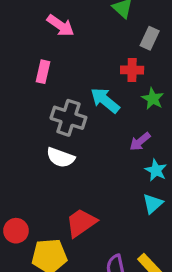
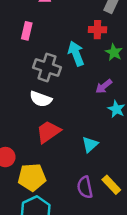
cyan arrow: (105, 100) -> (76, 54), turned 30
cyan triangle: (153, 204) -> (90, 144), moved
red trapezoid: (81, 223) -> (48, 132), moved

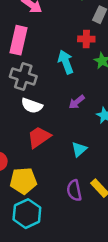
pink rectangle: (27, 31) -> (18, 40), size x1.6
gray cross: (47, 67) -> (23, 77), moved
purple arrow: (104, 86) -> (77, 102), moved

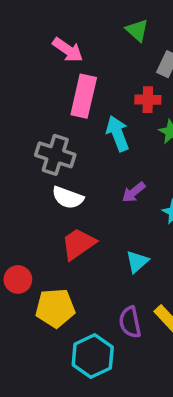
pink rectangle: (18, 40) -> (84, 96), moved
cyan hexagon: (27, 214) -> (93, 356), moved

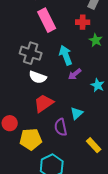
pink rectangle: (84, 96) -> (47, 20), turned -40
cyan arrow: (118, 134) -> (66, 55), moved
purple semicircle: (130, 322) -> (61, 127), moved

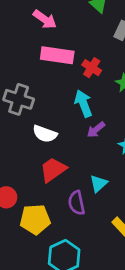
pink rectangle: (47, 20) -> (57, 55), turned -55
red cross: (83, 22) -> (92, 68), moved, turned 32
gray cross: (31, 53) -> (19, 99), moved

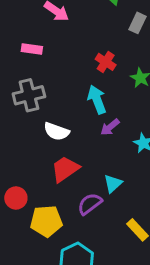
pink rectangle: (57, 55) -> (32, 49), moved, size x0.6
gray cross: (19, 99) -> (29, 95), turned -32
purple semicircle: (77, 203) -> (90, 204), turned 65

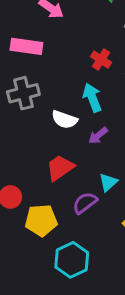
pink rectangle: (32, 49) -> (26, 46), size x1.5
purple arrow: (110, 127) -> (98, 136), moved
white semicircle: (56, 131) -> (64, 119), moved

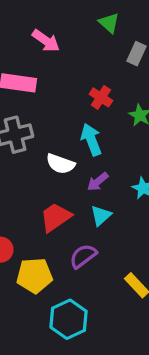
cyan triangle: (108, 182) -> (101, 216), moved

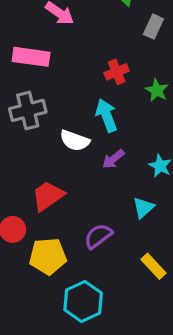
red cross: (101, 97) -> (117, 72), turned 35
cyan triangle: (101, 216) -> (143, 208), moved
red trapezoid: (56, 217) -> (48, 196), moved

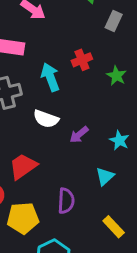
cyan arrow: (107, 115) -> (50, 77), moved
purple semicircle: (98, 236) -> (66, 201), turned 130

